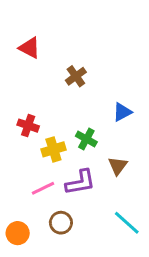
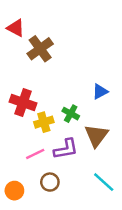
red triangle: (30, 48) -> (16, 28), moved
brown cross: (76, 76) -> (40, 49), moved, size x1.5
red cross: (28, 126) -> (23, 103), size x1.5
brown triangle: (118, 166) -> (96, 136), size x1.5

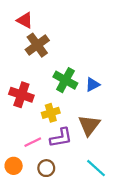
red triangle: (16, 28) -> (25, 20), moved
green cross: (71, 114) -> (65, 80), moved, size x1.5
yellow cross: (44, 122) -> (51, 113), moved
orange circle: (14, 191) -> (14, 166), moved

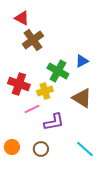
blue triangle: (93, 85) -> (82, 61), moved
yellow cross: (51, 113) -> (45, 91), moved
brown triangle: (89, 125) -> (82, 98), moved, turned -35
pink line: (33, 142) -> (32, 109), moved

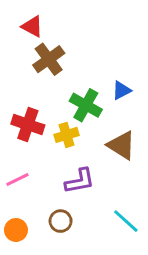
pink line: (32, 109) -> (17, 179), moved
orange circle: (12, 147) -> (16, 230), moved

